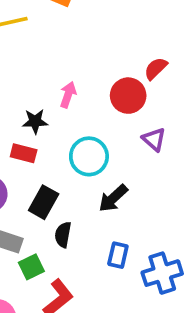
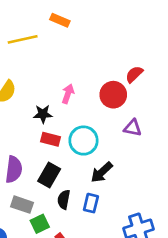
purple triangle: (154, 139) -> (133, 128), turned -30
red rectangle: (24, 153) -> (51, 139), moved
blue rectangle: (118, 255) -> (91, 203), moved

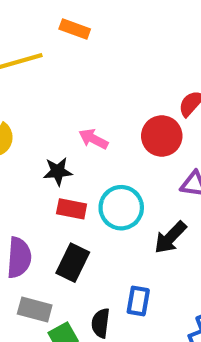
pink arrow: (68, 94) -> (93, 139), turned -78
black arrow: (102, 172) -> (170, 237), moved
black semicircle: (64, 200) -> (101, 323), moved

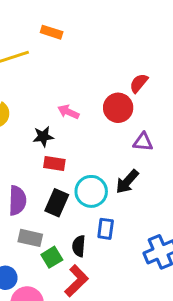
cyan circle: (121, 208) -> (91, 191), moved

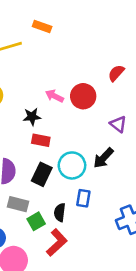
red circle: (118, 108) -> (83, 96), moved
purple triangle: (143, 142) -> (118, 124), turned 30

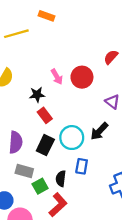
pink arrow: (54, 96) -> (57, 77), turned -147
red rectangle: (41, 140) -> (45, 115), turned 42

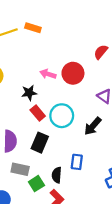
orange rectangle: (46, 16) -> (33, 28), moved
pink arrow: (57, 77) -> (48, 74), turned 140
cyan circle: (72, 138) -> (62, 116), moved

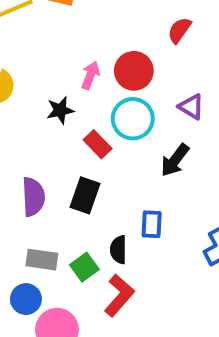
pink arrow: (48, 74) -> (90, 75), turned 98
red rectangle: (38, 113) -> (98, 144), moved
cyan circle: (62, 116) -> (133, 119), moved
gray rectangle: (20, 169) -> (42, 260), moved

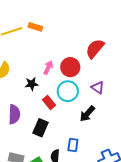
red semicircle: (179, 30) -> (95, 49), size x1.5
purple semicircle: (33, 197) -> (14, 114), moved

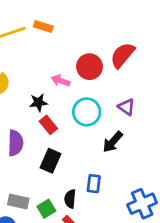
red circle: (70, 67) -> (89, 67), moved
pink arrow: (48, 68) -> (61, 81), turned -96
red rectangle: (49, 103) -> (48, 125), moved

